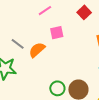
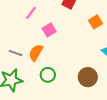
green circle: (57, 88) -> (48, 75), moved

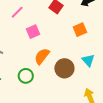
orange semicircle: (36, 53) -> (42, 56), moved
brown circle: (88, 77) -> (64, 68), moved

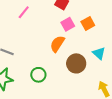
pink square: (33, 32) -> (68, 24), moved
orange semicircle: (42, 56) -> (57, 44), moved

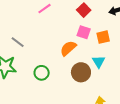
pink square: (68, 24) -> (84, 32), turned 32
cyan triangle: (99, 53) -> (99, 62), moved

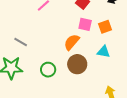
cyan triangle: (99, 62) -> (103, 52), turned -40
brown circle: (81, 72) -> (77, 64), moved

